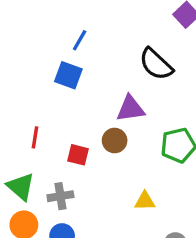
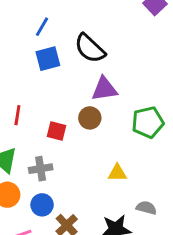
blue line: (80, 40) -> (42, 27), moved
black semicircle: (156, 64) -> (90, 48), moved
blue square: (68, 75) -> (48, 59), turned -35

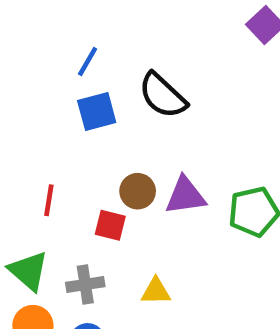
purple triangle: (104, 89) -> (185, 196), moved
brown circle: (90, 118) -> (138, 191), moved
yellow triangle: (117, 173) -> (156, 291), moved

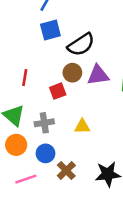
black semicircle: (163, 96) -> (81, 45), moved, turned -76
red square: (110, 225) -> (58, 91), turned -35

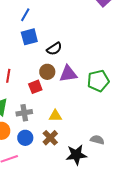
black semicircle: (81, 45) -> (54, 49), size x0.7
brown cross: (66, 170) -> (50, 138), moved

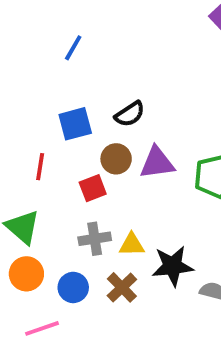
blue square: (29, 37) -> (75, 124), moved
gray cross: (24, 113) -> (95, 239), moved
black star: (76, 155) -> (173, 266), moved

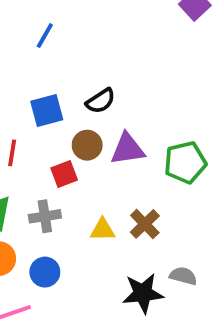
gray cross: (95, 239) -> (45, 216), moved
black star: (173, 266) -> (143, 293), moved
brown cross: (122, 287) -> (145, 224), moved

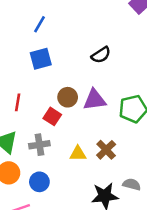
black semicircle: (101, 101) -> (101, 55), moved
blue square: (47, 111) -> (41, 59), moved
red square: (64, 174) -> (52, 116), turned -36

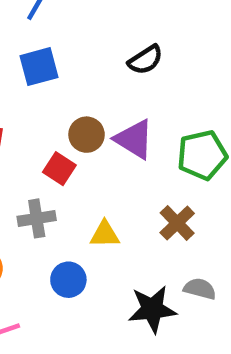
purple triangle: (95, 100) -> (134, 139), turned 40
brown cross: (106, 150) -> (177, 223), moved
blue circle: (39, 182) -> (68, 280), moved

